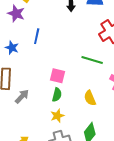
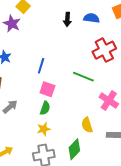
blue line: (37, 36) -> (41, 66), moved
yellow semicircle: (90, 98) -> (87, 125), moved

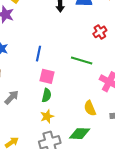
red cross: (104, 50) -> (100, 32), size x0.6
green diamond: (74, 149) -> (80, 134), turned 55

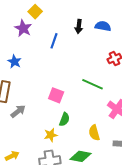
blue line: (38, 54) -> (54, 41), moved
green semicircle: (47, 95) -> (64, 119), moved

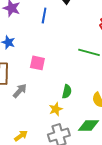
pink square: (56, 95) -> (37, 63), moved

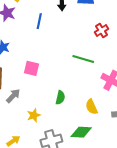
yellow star: (56, 109) -> (34, 115), moved

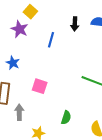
gray arrow: (13, 96) -> (19, 112), turned -49

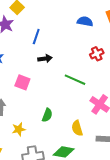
black arrow: (75, 24) -> (45, 59), moved, turned -104

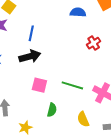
black arrow: (45, 59) -> (30, 56), moved, size x1.5
green line: (75, 80) -> (72, 85), moved
pink square: (22, 82) -> (39, 85), moved

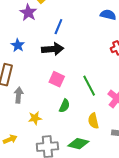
green line: (72, 85) -> (89, 86), turned 35

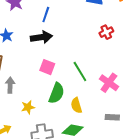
green semicircle: (64, 106) -> (57, 93), size x1.5
yellow semicircle: (93, 121) -> (76, 105), moved

